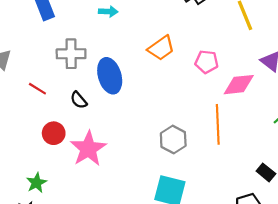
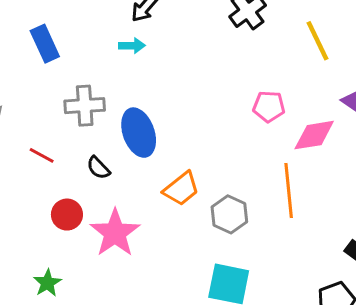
orange trapezoid: (161, 48) -> (181, 189), moved

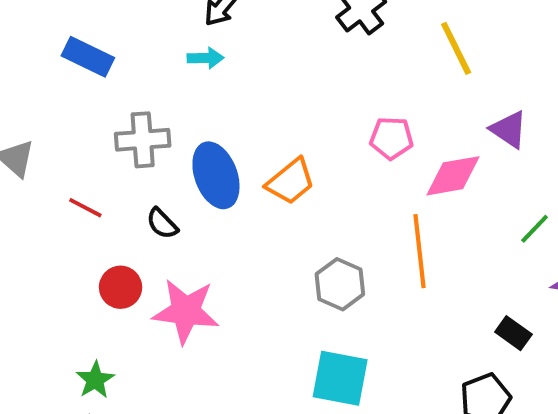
blue rectangle: (45, 44) -> (88, 57), turned -39
orange trapezoid: (181, 189) -> (291, 181), moved
pink star: (115, 233) -> (186, 311), turned -30

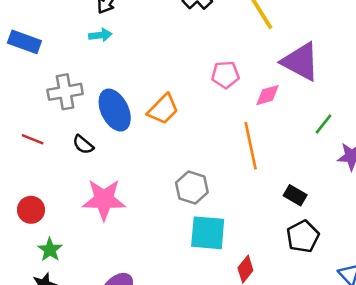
purple triangle: (509, 130) -> (300, 62), size x1.6
pink diamond: (453, 176) -> (268, 95), size x0.7
gray hexagon: (340, 284) -> (192, 187), moved
red circle: (121, 287) -> (31, 210), moved
black rectangle: (513, 333) -> (295, 195), moved

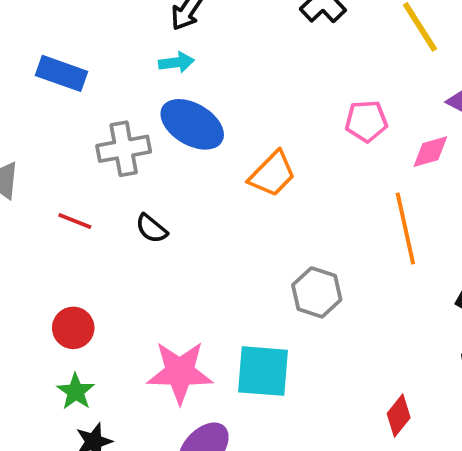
blue ellipse: (115, 110) -> (192, 124), moved, turned -33
pink star: (104, 200) -> (180, 372), moved
cyan square: (208, 233) -> (263, 371), moved
green star: (50, 250) -> (76, 392), moved

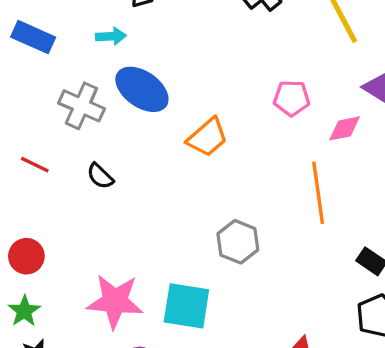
cyan arrow: (176, 62) -> (111, 36), moved
gray cross: (124, 149) -> (81, 106), turned 30

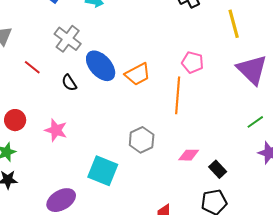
blue ellipse: (142, 89) -> (101, 66), moved
pink diamond: (345, 128) -> (189, 155), moved
orange line: (318, 193) -> (178, 95), moved
pink star: (115, 301) -> (56, 130), moved, size x0.7

